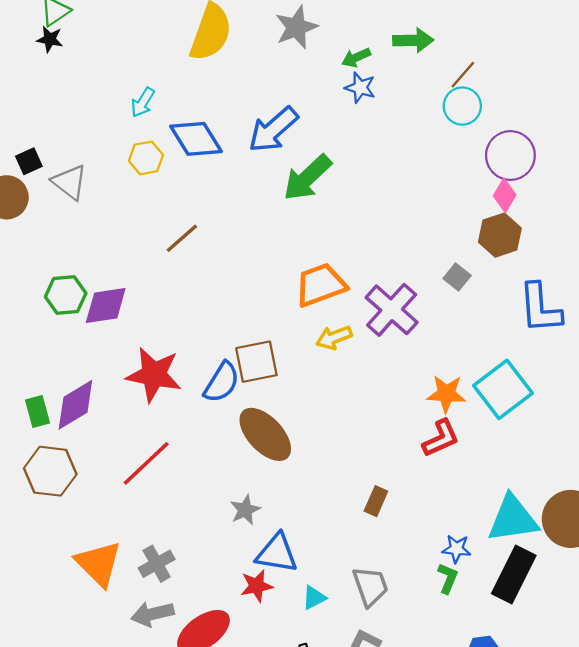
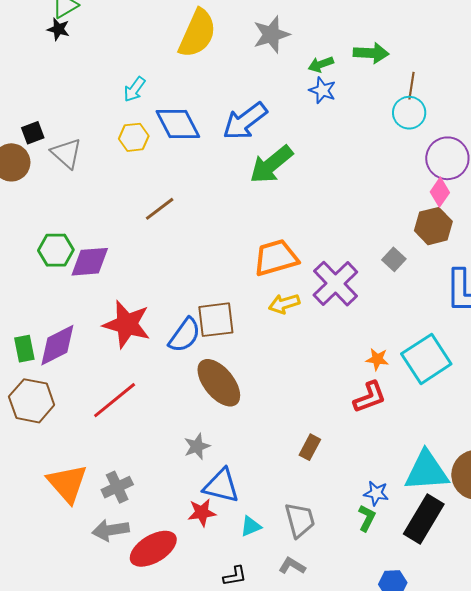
brown line: (463, 75) -> (412, 86), turned -36
orange star: (446, 394) -> (377, 359), size x0.7

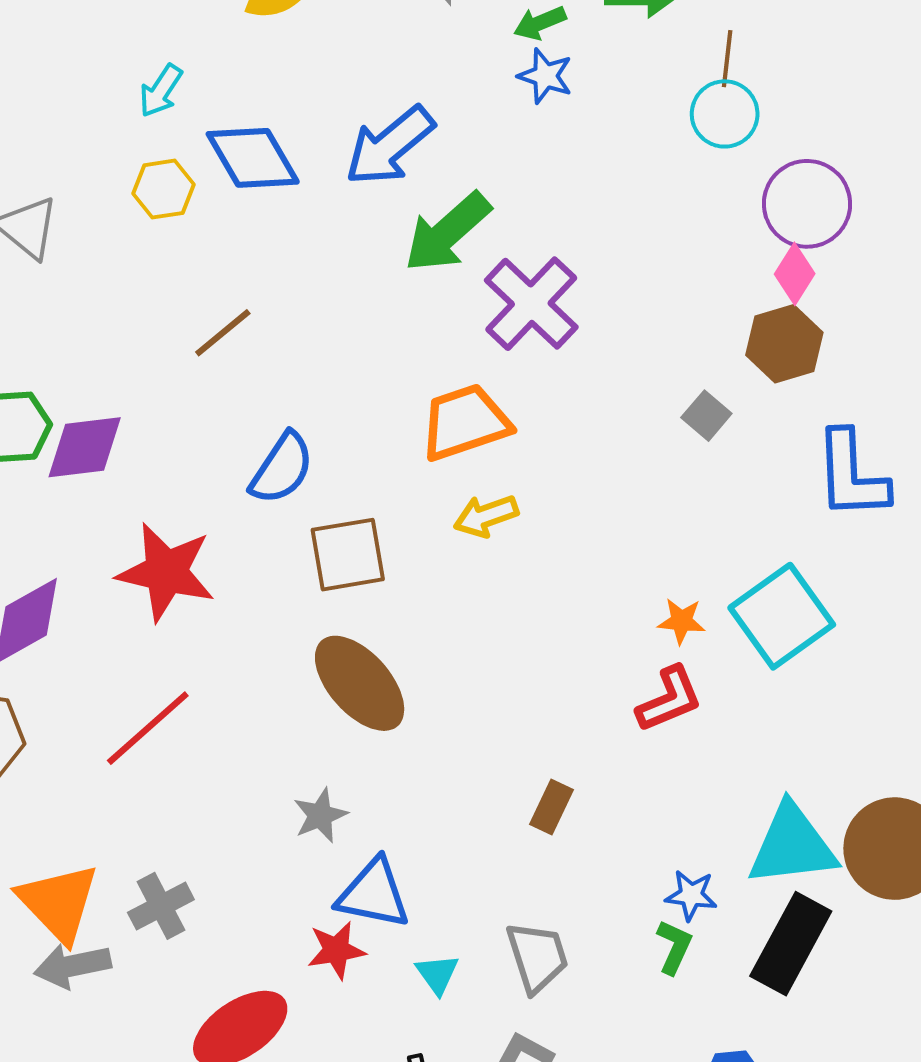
purple cross: (335, 284) -> (531, 304), moved
blue semicircle: (185, 335) -> (282, 468), moved
cyan triangle: (251, 526) -> (437, 974), turned -40
gray arrow: (111, 530) -> (73, 966), moved

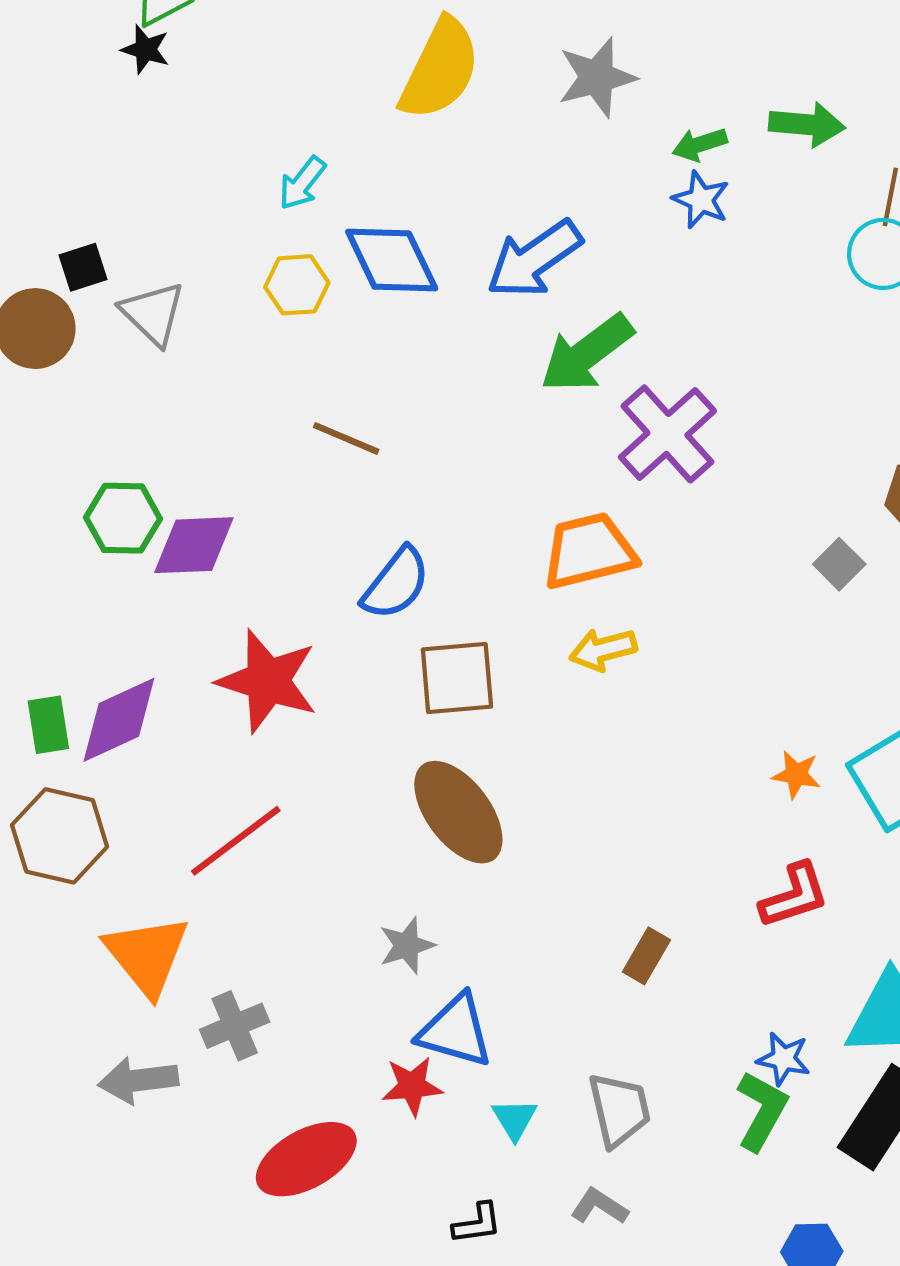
brown line: (223, 333) -> (346, 438), turned 58
red L-shape: (669, 699) -> (794, 896), moved
orange triangle: (58, 903) -> (147, 955), moved
green L-shape: (674, 947) -> (762, 1111), size x1.4

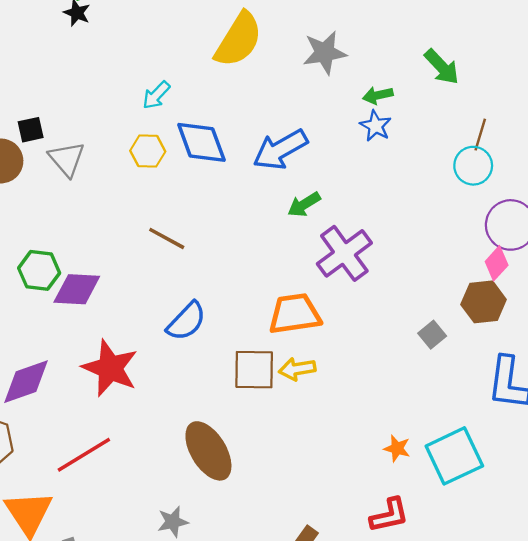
green arrow: (807, 124) -> (442, 67), moved, turned 36
green arrow: (587, 353) -> (304, 204), size x0.6
brown square: (457, 678) -> (254, 370), moved

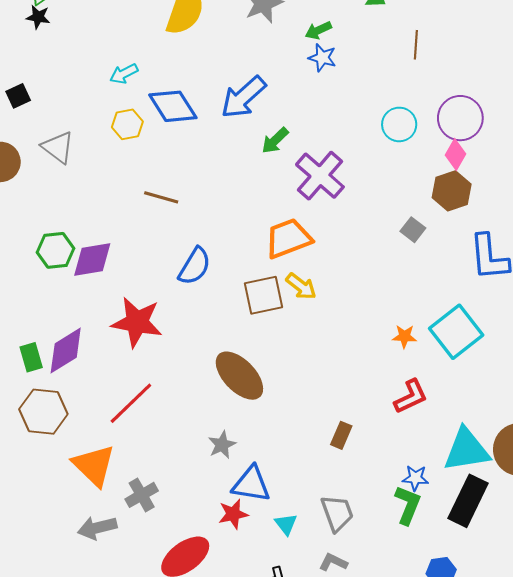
cyan arrow: (156, 95) -> (124, 74), turned 32
black square: (31, 130) -> (18, 96), moved
cyan circle: (473, 166) -> (399, 124), moved
yellow arrow: (297, 369) -> (301, 286), turned -120

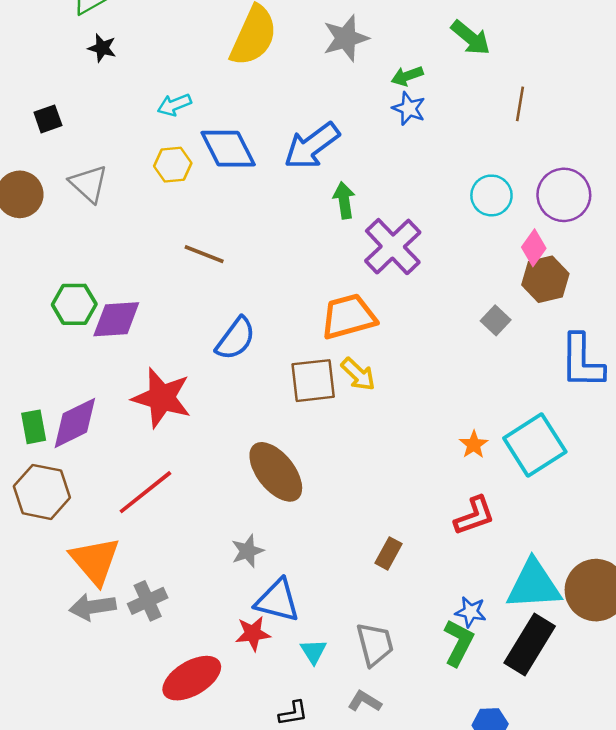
black star: (38, 17) -> (102, 48), moved
green arrow: (275, 141) -> (344, 200), turned 120
pink diamond: (455, 155) -> (534, 248), moved
orange star: (404, 336) -> (474, 445), turned 30
gray arrow: (97, 528) -> (93, 607), moved

